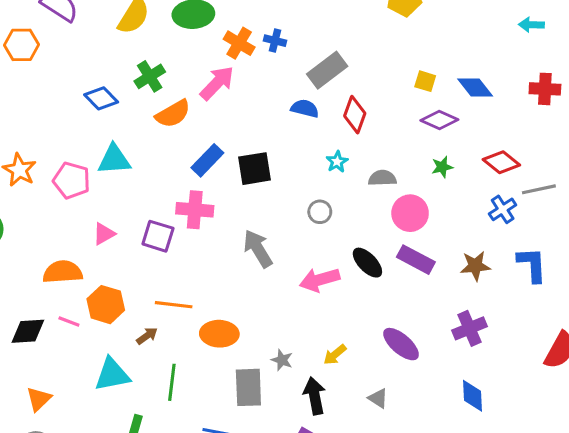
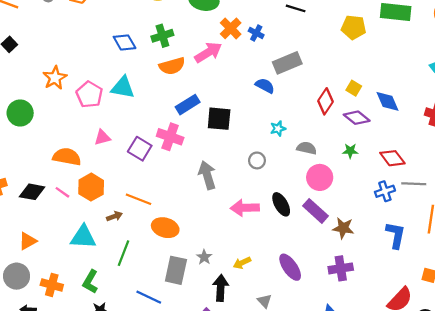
red diamond: (355, 115) -> (325, 101), moved
brown star: (475, 266) -> (343, 228), moved

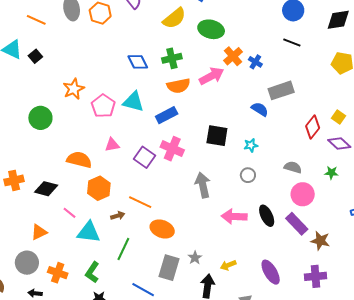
blue rectangle: (188, 105) -> (167, 115), moved
cyan star: (278, 129) -> (251, 145), moved
pink line: (62, 192) -> (70, 213), moved

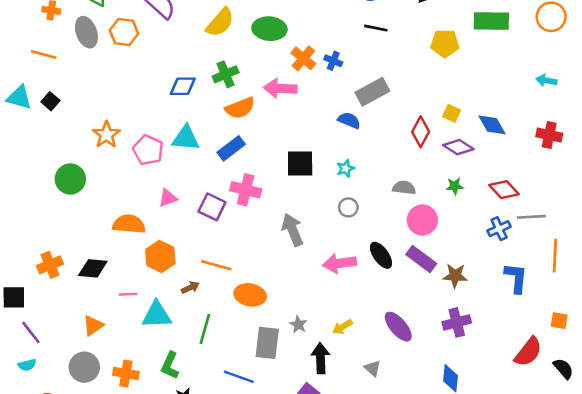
blue diamond: (138, 62) -> (183, 86), turned -55
pink arrow: (212, 76) -> (280, 88), turned -140
pink line: (70, 213) -> (128, 294), turned -32

